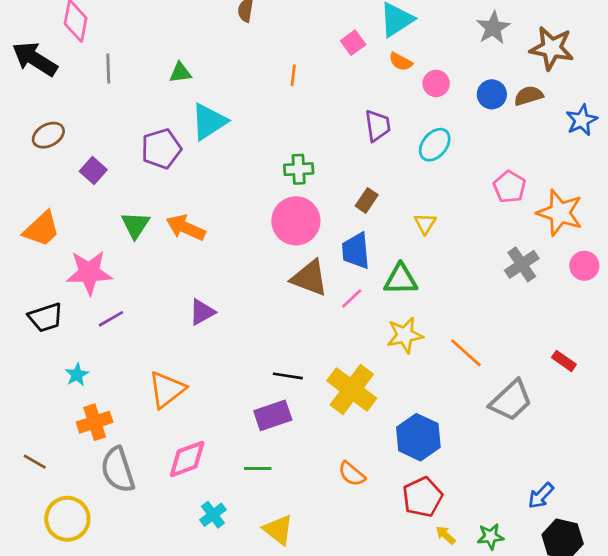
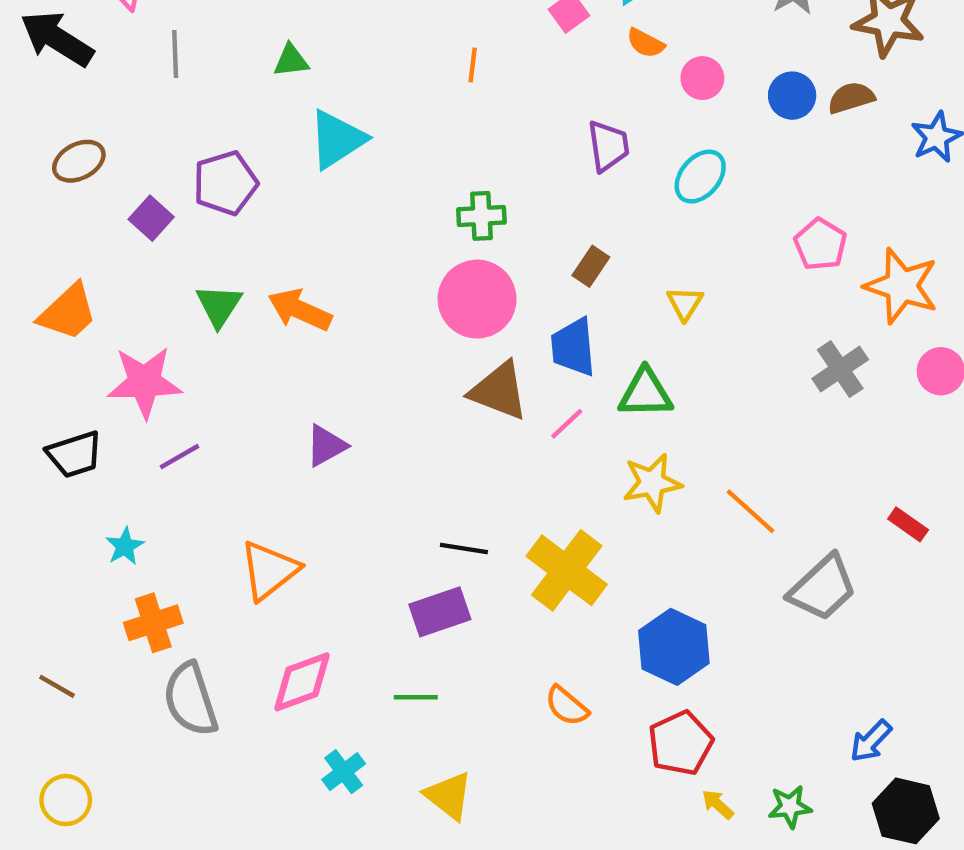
purple pentagon: (161, 149) -> (225, 183), moved
yellow circle: (67, 519) -> (66, 800), moved, size x0.7

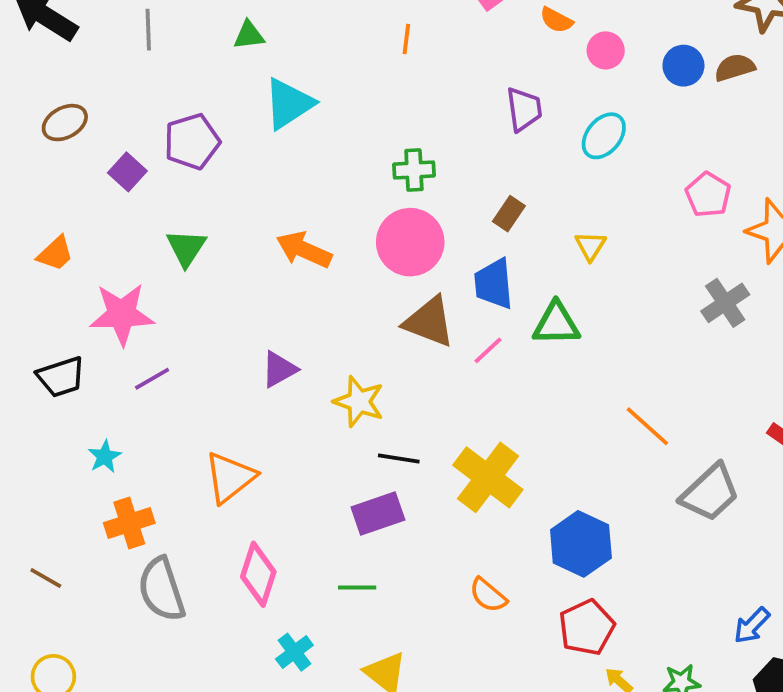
orange arrow: (300, 310) -> (304, 250), moved
orange trapezoid: (68, 312) -> (55, 254), size x0.7
yellow star: (652, 483) -> (359, 402), moved, turned 30
pink diamond: (302, 682) -> (258, 574), turned -52

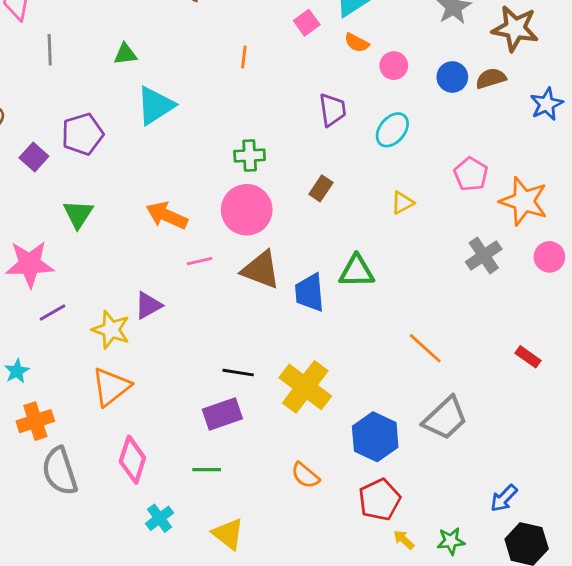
yellow triangle: (590, 246) -> (402, 203), moved, turned 30
blue trapezoid: (494, 284) -> (310, 293), moved
pink line: (488, 350) -> (200, 261), moved, turned 30
yellow star: (359, 402) -> (111, 330), moved
gray trapezoid: (710, 493) -> (445, 418), moved

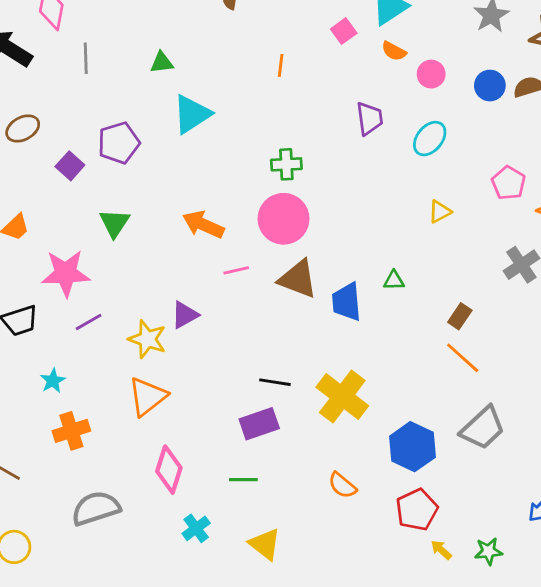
brown rectangle: (321, 188) -> (460, 316), moved
green triangle: (357, 271) -> (394, 280), size x0.6
gray semicircle: (60, 471) -> (96, 508), moved, turned 90

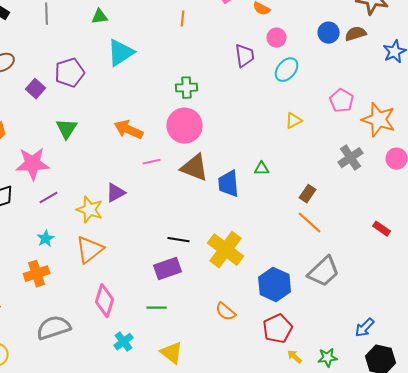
pink circle: (431, 74) -> (277, 38), moved
cyan star: (53, 381) -> (46, 239), moved

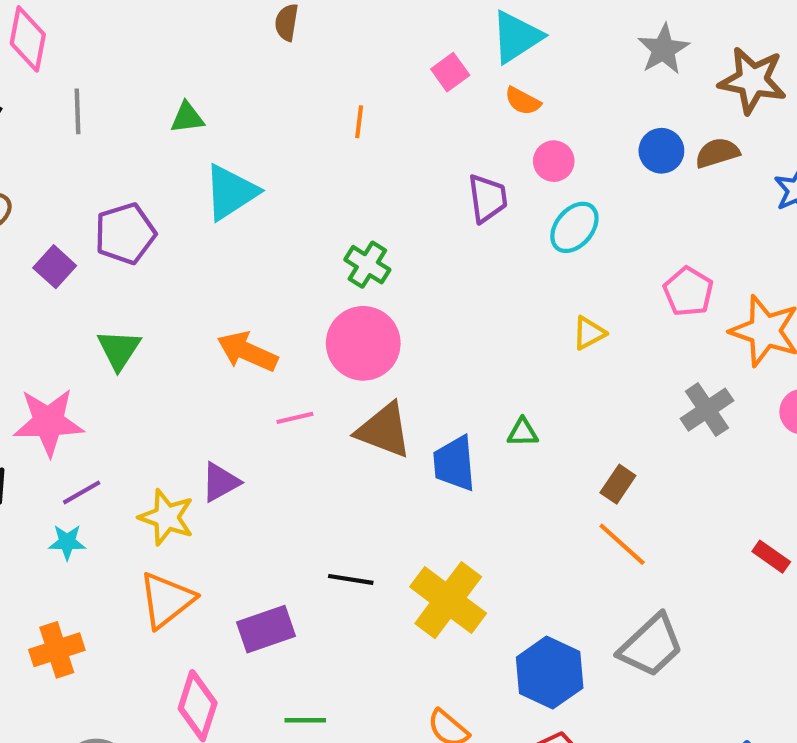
green cross: (187, 88) -> (367, 265), turned 35
cyan star: (46, 239) -> (67, 542), moved, turned 30
purple rectangle: (168, 269) -> (266, 629), moved

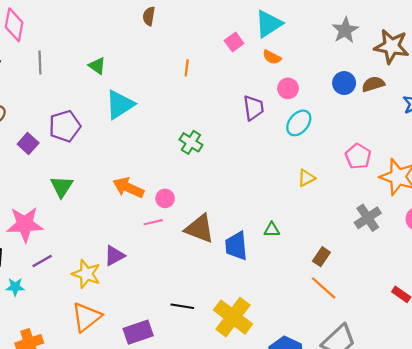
green triangle: (187, 118) -> (97, 66), turned 42
pink circle: (363, 343) -> (165, 198), moved, size x0.5
cyan star: (67, 542) -> (15, 287), moved

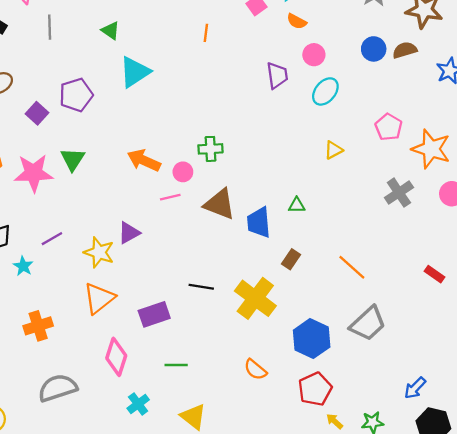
green cross: (191, 142) -> (210, 149), moved, turned -35
pink star: (25, 224) -> (34, 173), moved
brown rectangle: (321, 257) -> (291, 259), moved
cyan star: (15, 287) -> (23, 266), turned 30

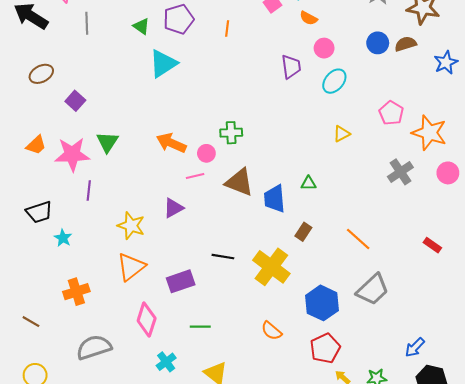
purple pentagon: (76, 95) -> (179, 19), moved
purple triangle: (129, 233) -> (173, 208), moved
purple line: (52, 239) -> (89, 190), moved, turned -54

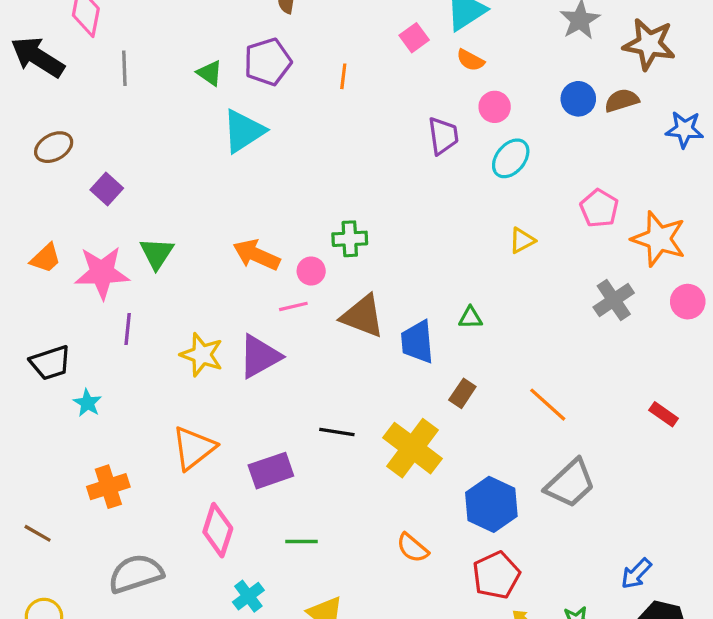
blue star: (446, 63) -> (685, 129), turned 30
purple triangle: (173, 208) -> (260, 356), size x1.4
yellow star: (131, 226) -> (202, 355), moved

